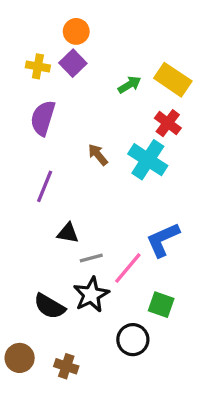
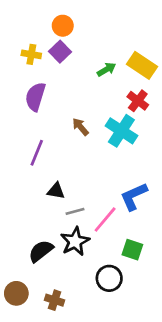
black semicircle: (50, 306) -> (41, 251), turned 112

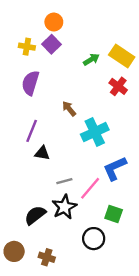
cyan cross: (121, 131) -> (95, 132), moved, turned 32
black triangle: (56, 191) -> (42, 153), moved

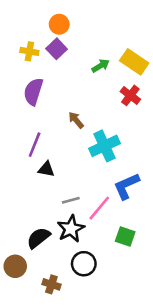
black circle: (94, 239) -> (84, 264), moved
brown circle: (14, 251) -> (15, 266), moved

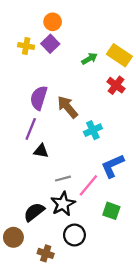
purple semicircle: (33, 92) -> (39, 98), moved
brown arrow: (76, 120) -> (68, 107), size x1.5
cyan cross: (104, 146) -> (93, 130), size x0.7

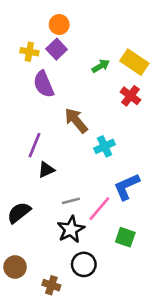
purple semicircle: (39, 98) -> (44, 84), moved, turned -40
black triangle: (41, 151) -> (46, 170), turned -35
black semicircle: (34, 212) -> (19, 213), moved

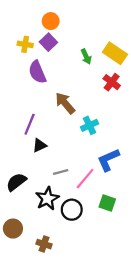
green arrow: (101, 66) -> (86, 57), turned 96
black star: (71, 229) -> (47, 199), moved
black circle: (84, 264) -> (72, 210), moved

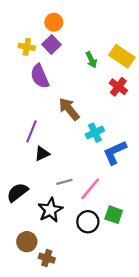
blue L-shape: (108, 160) -> (115, 152), moved
black circle: (72, 210) -> (88, 222), moved
brown circle: (13, 229) -> (27, 242), moved

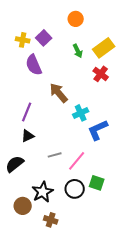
orange circle: (54, 22) -> (76, 19), moved
yellow rectangle: (122, 56) -> (104, 48), turned -70
black triangle: (42, 154) -> (28, 136), moved
black star: (50, 210) -> (43, 192), moved
brown cross: (47, 258) -> (51, 220), moved

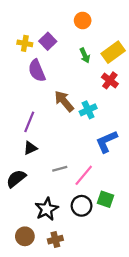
cyan cross: (81, 113) -> (88, 110), moved
brown circle: (23, 206) -> (25, 236), moved
brown cross: (51, 220) -> (55, 240), turned -32

